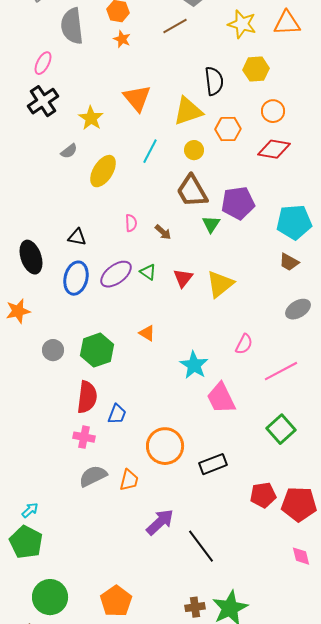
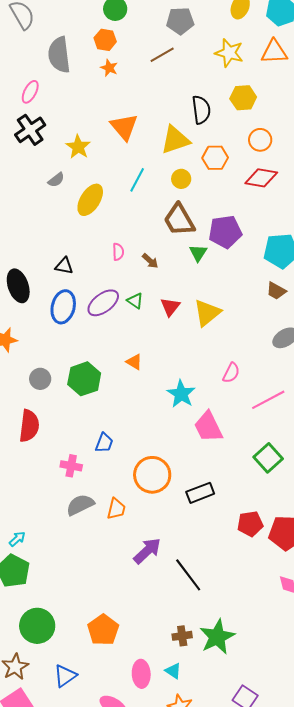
red semicircle: (87, 397) -> (29, 426), moved

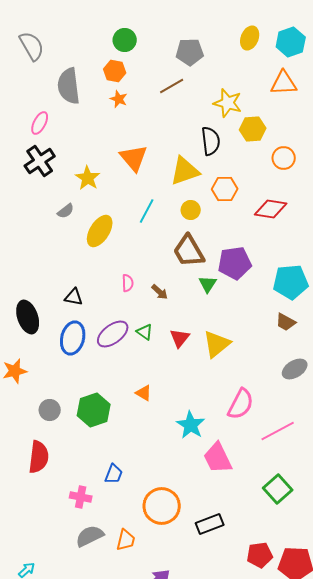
yellow star: (229, 53) -> (228, 103), moved
orange circle: (260, 140) -> (284, 158), moved
pink semicircle: (231, 373) -> (241, 404), size x1.5

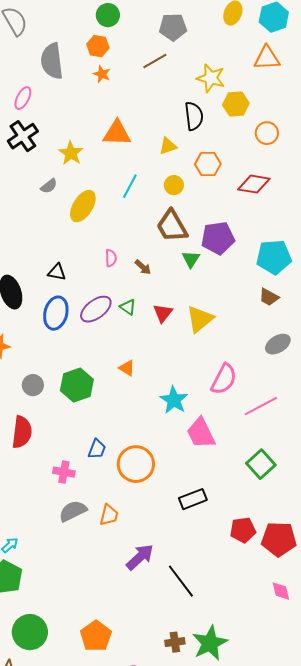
orange triangle: (134, 158) -> (117, 133), turned -48
yellow triangle: (185, 171) -> (168, 146), size x0.6
orange circle: (162, 506) -> (136, 464), moved

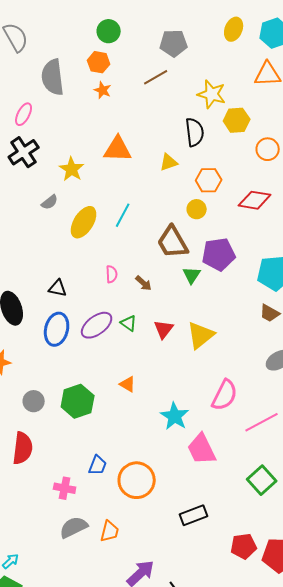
yellow circle: (174, 185) -> (197, 209), moved
cyan line: (130, 186) -> (123, 215), moved

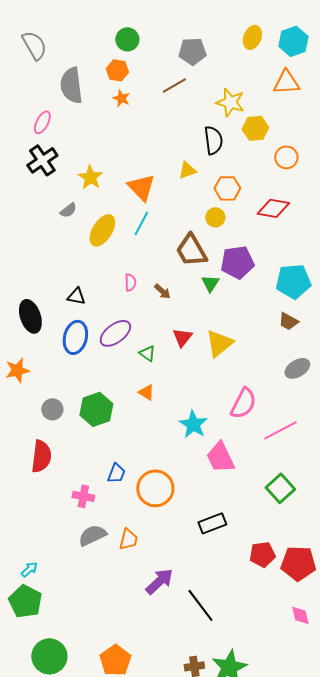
orange triangle: (118, 149) -> (141, 187), moved, turned 44
green triangle: (129, 323) -> (147, 353), moved

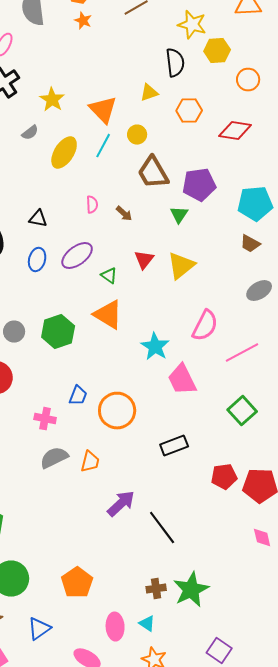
yellow circle: (215, 217) -> (137, 135), moved
green triangle: (210, 283) -> (179, 215), moved
blue ellipse: (75, 337) -> (37, 260), size x0.7
orange triangle: (146, 392) -> (108, 315), size x1.8

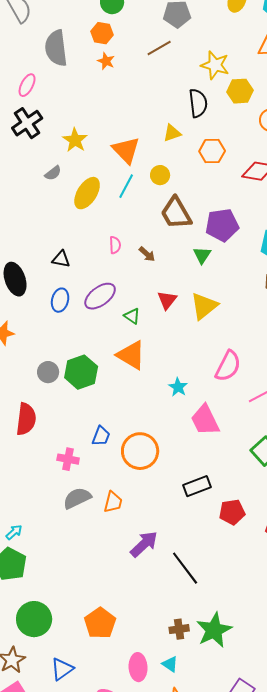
gray circle: (14, 332) -> (48, 372), moved
cyan star: (155, 347) -> (178, 387), size x0.7
red pentagon: (224, 477) -> (232, 512), moved

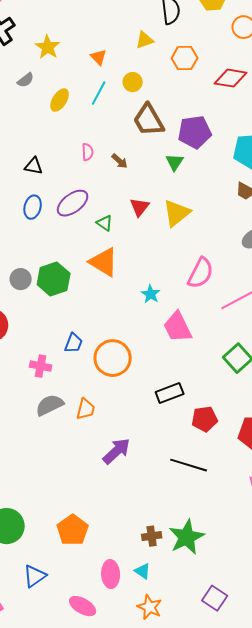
orange triangle: (126, 150) -> (99, 57), size x0.6
yellow ellipse: (87, 193) -> (60, 100), size x0.7
black line: (185, 568) -> (189, 465), moved, turned -36

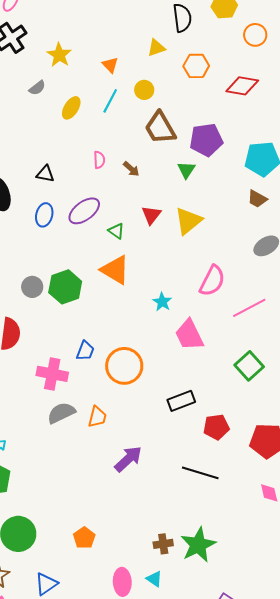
pink cross: (41, 366) -> (52, 374), size x1.4
orange pentagon: (73, 530) -> (84, 538), size x0.7

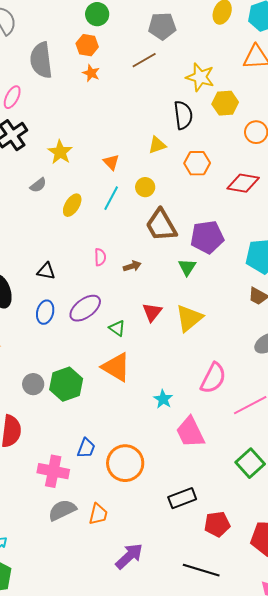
brown arrow: (131, 169) -> (132, 266), turned -60

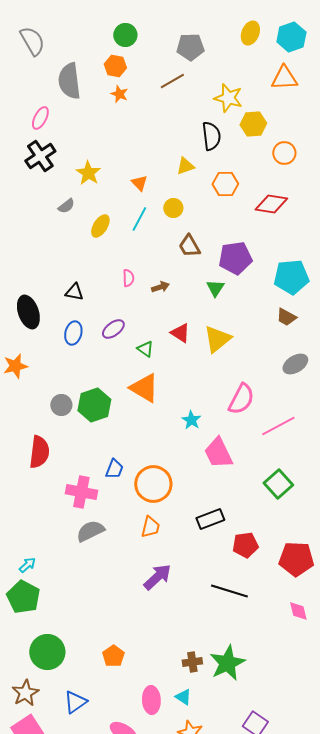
brown trapezoid: (161, 225) -> (189, 246), size x0.7
purple ellipse: (85, 308) -> (113, 329), size x0.7
red triangle: (152, 312) -> (180, 333), turned -35
orange trapezoid: (98, 514) -> (150, 527), moved

